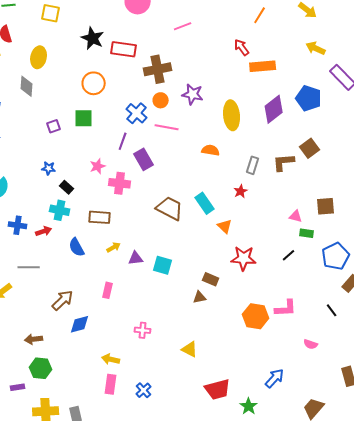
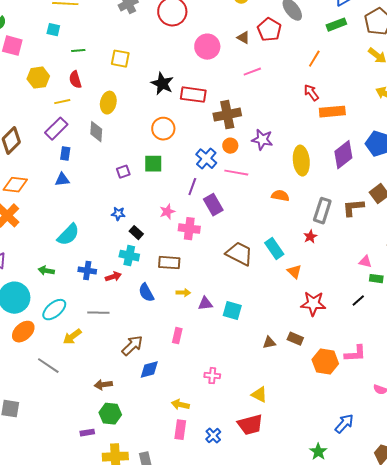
orange line: (260, 15) -> (314, 59), moved
gray rectangle: (253, 165) -> (322, 211), size x1.4
yellow arrow: (114, 247) -> (183, 293), turned 32
brown rectangle: (211, 279) -> (295, 339), moved
red trapezoid: (218, 389) -> (250, 425), moved

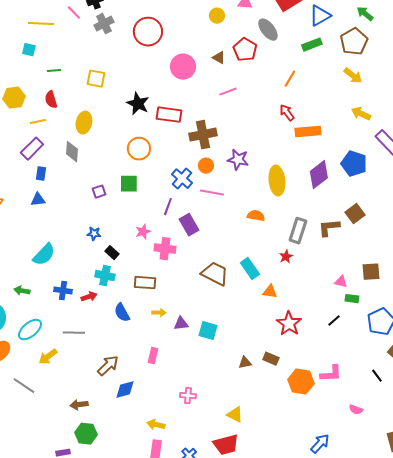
orange triangle: (294, 272) -> (270, 292), turned -35
red star: (313, 304) -> (289, 324), turned 30

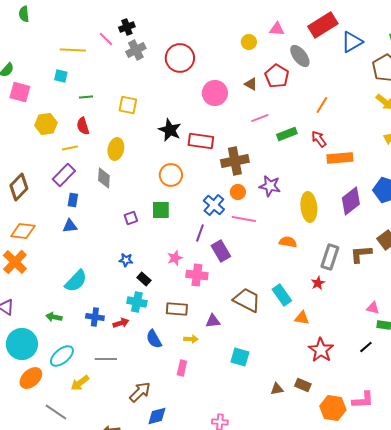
green rectangle: (312, 45) -> (287, 134), moved
purple triangle: (181, 324) -> (213, 321), moved
pink rectangle: (153, 356) -> (182, 368), moved

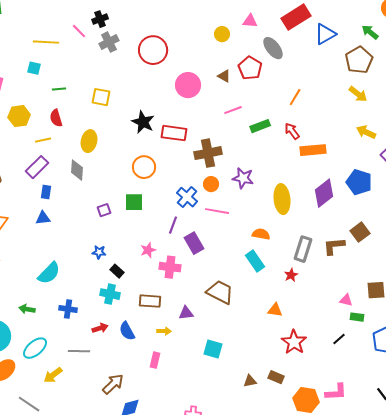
cyan rectangle: (282, 295) -> (255, 261), moved
red arrow: (121, 323) -> (100, 328), moved

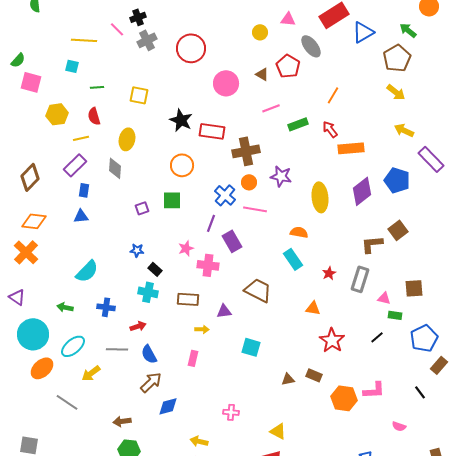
gray rectangle: (303, 249) -> (360, 279), moved
blue semicircle: (127, 331) -> (149, 354), moved

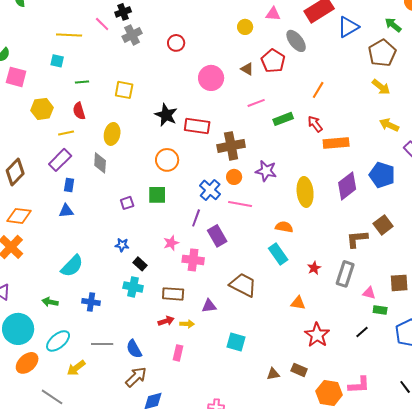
red circle: (191, 48) -> (176, 43), size x0.6
red arrow: (138, 326) -> (166, 321), moved

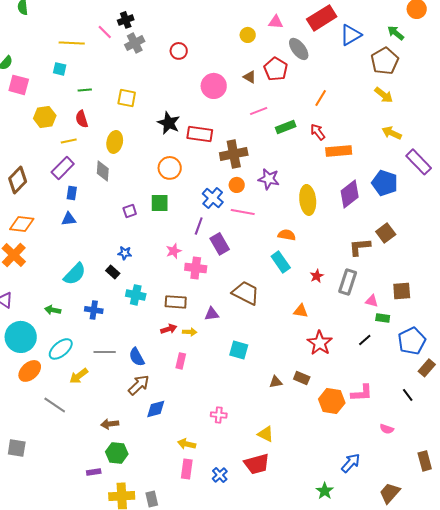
black rectangle: (140, 264) -> (113, 272), moved

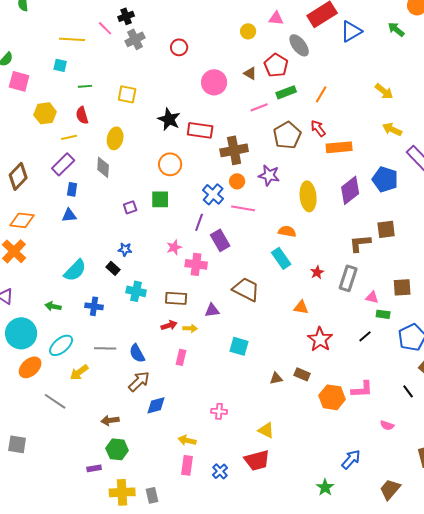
brown pentagon: (385, 61) -> (287, 135), moved
green rectangle: (286, 127) -> (286, 92), moved
brown square: (386, 233) -> (386, 229), turned 30

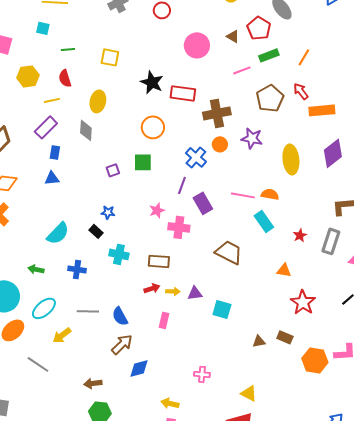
pink line: (243, 208) -> (243, 195), moved
purple triangle: (212, 310) -> (195, 293), moved

